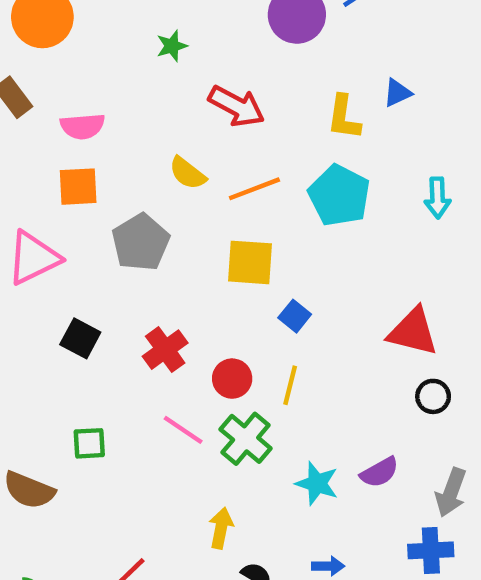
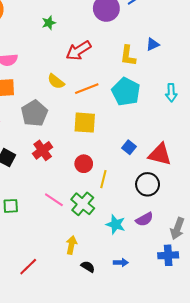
red arrow: (237, 106) -> (79, 51), turned 120
blue square: (295, 316) -> (129, 147), moved
red cross: (165, 350) -> (43, 150), moved
red circle: (232, 379) -> (84, 164), moved
black circle: (433, 396) -> (148, 184), moved, size x1.5

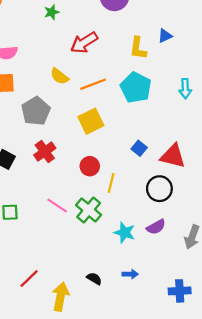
yellow square: (85, 123) -> (91, 121), turned -30
yellow arrow: (71, 245) -> (61, 297), moved, size x1.4
blue cross: (168, 255) -> (180, 291), moved

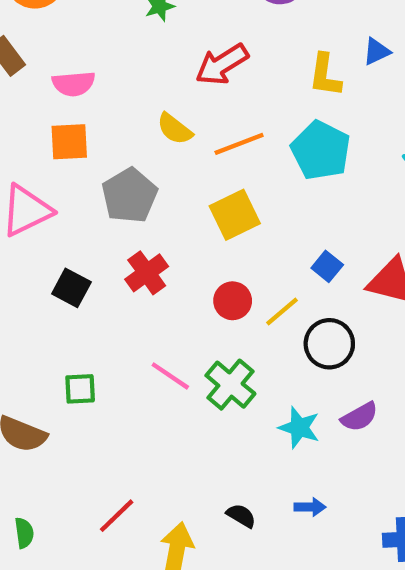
yellow line: (111, 183) -> (282, 312), moved, turned 36
black circle: (159, 189) -> (329, 344), moved

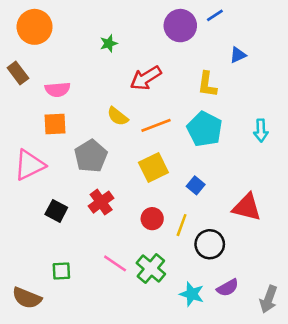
blue triangle: (377, 52) -> (238, 55), moved
blue square: (327, 266) -> (196, 185), moved
yellow line: (282, 312) -> (182, 225), turned -30

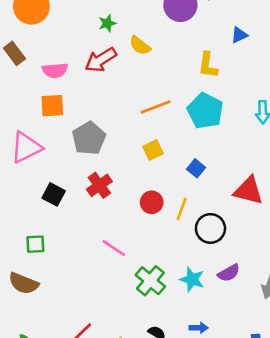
red arrow: (146, 78) -> (101, 60), moved
yellow semicircle: (118, 116) -> (140, 46), moved
yellow square: (153, 168) -> (153, 150), size x0.7
green cross: (151, 269) -> (150, 281), moved
green square: (61, 271) -> (35, 244), moved

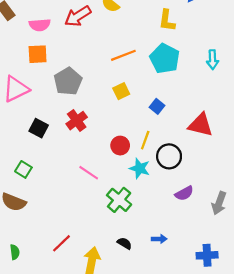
red circle: (152, 202) -> (120, 146), moved
green square: (35, 244) -> (23, 169), turned 35
cyan star: (192, 279) -> (140, 168), moved

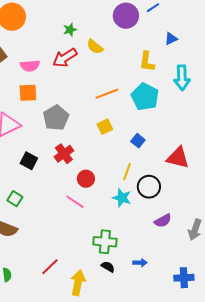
cyan arrow: (213, 60) -> (182, 78), moved, size x1.4
red circle: (120, 146) -> (86, 179), moved
green cross: (119, 200) -> (105, 242), moved, turned -35

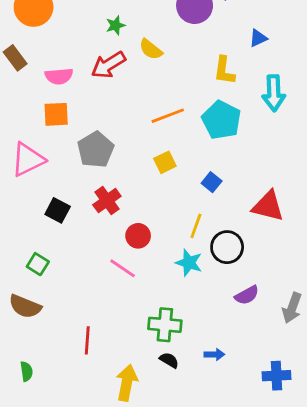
red line: (50, 267) -> (87, 340), moved, turned -42

